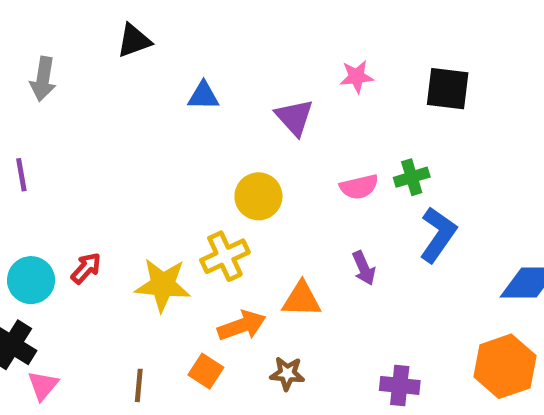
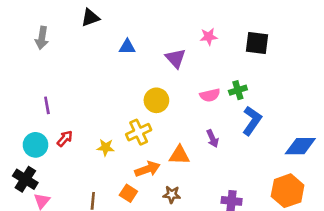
purple line: (21, 175) -> (47, 105), moved
yellow star: (163, 285) -> (106, 147), size x0.6

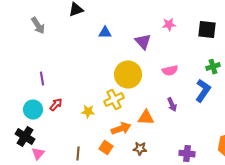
gray arrow: (42, 38) -> (38, 26), turned -42
green cross: (238, 90) -> (213, 67), moved
yellow circle: (156, 100) -> (128, 75), size x1.4

